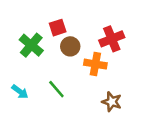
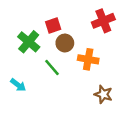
red cross: (112, 39) -> (103, 21), moved
green line: (56, 89) -> (52, 68), moved

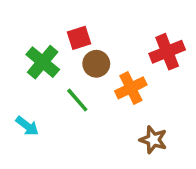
red cross: (103, 21) -> (167, 52), moved
orange cross: (88, 59) -> (131, 88), turned -36

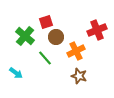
brown star: (153, 140) -> (79, 76), moved

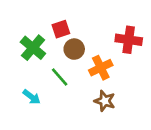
red cross: (97, 30) -> (129, 40), turned 30
cyan arrow: (16, 73) -> (32, 97), moved

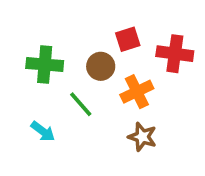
red square: (61, 29) -> (128, 39), moved
green cross: (33, 48) -> (45, 64), turned -35

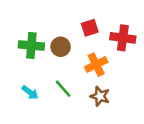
brown circle: (101, 66) -> (61, 47), moved
green line: (81, 104) -> (63, 89), moved

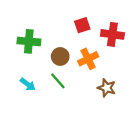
brown circle: (61, 47) -> (60, 56), moved
brown star: (100, 96) -> (107, 88), moved

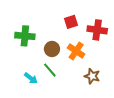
orange cross: (88, 59) -> (76, 51), turned -30
cyan arrow: (28, 84) -> (31, 78), moved

